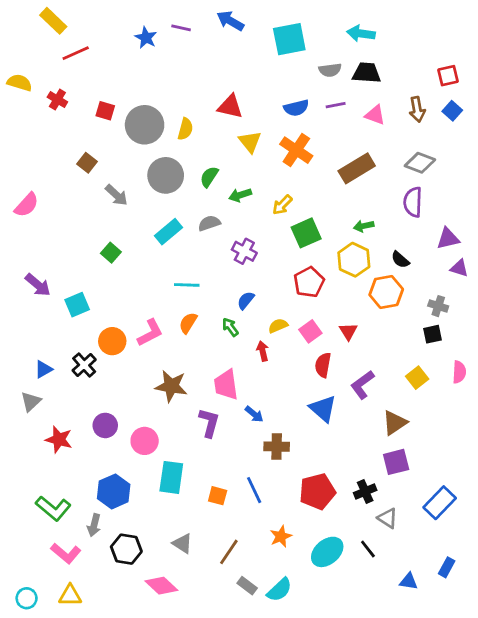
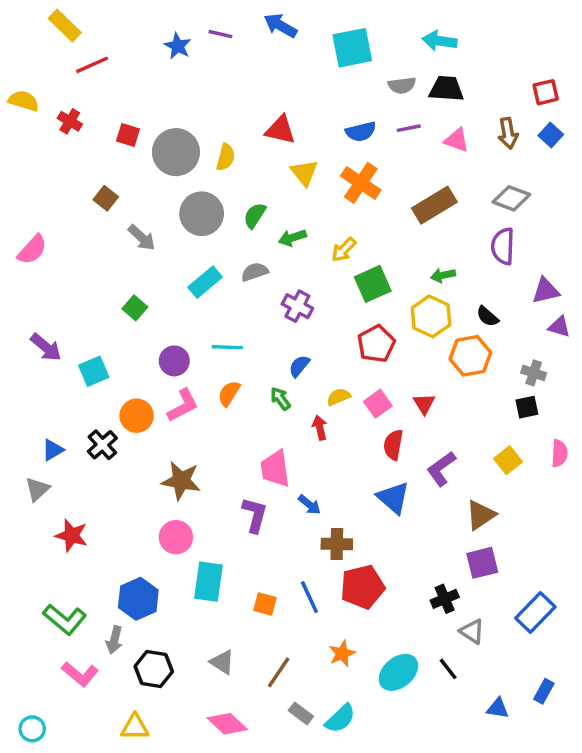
brown star: (171, 386) -> (181, 481), moved
purple circle: (105, 425) -> (174, 361), moved
red pentagon: (317, 491) -> (363, 587), moved
pink diamond: (161, 586) -> (227, 724), moved
yellow triangle: (70, 595) -> (135, 727), moved

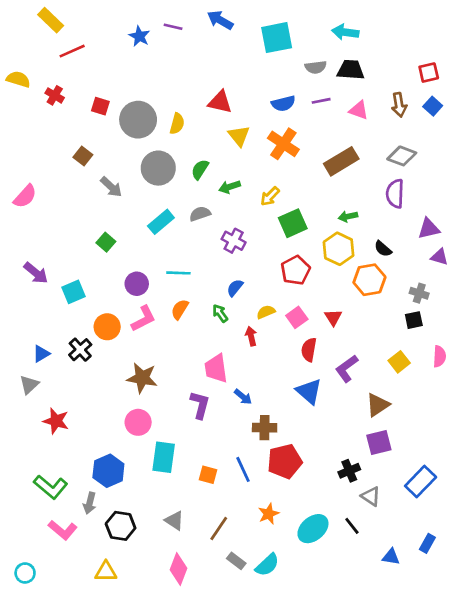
pink diamond: (227, 724) -> (178, 569), turned 68

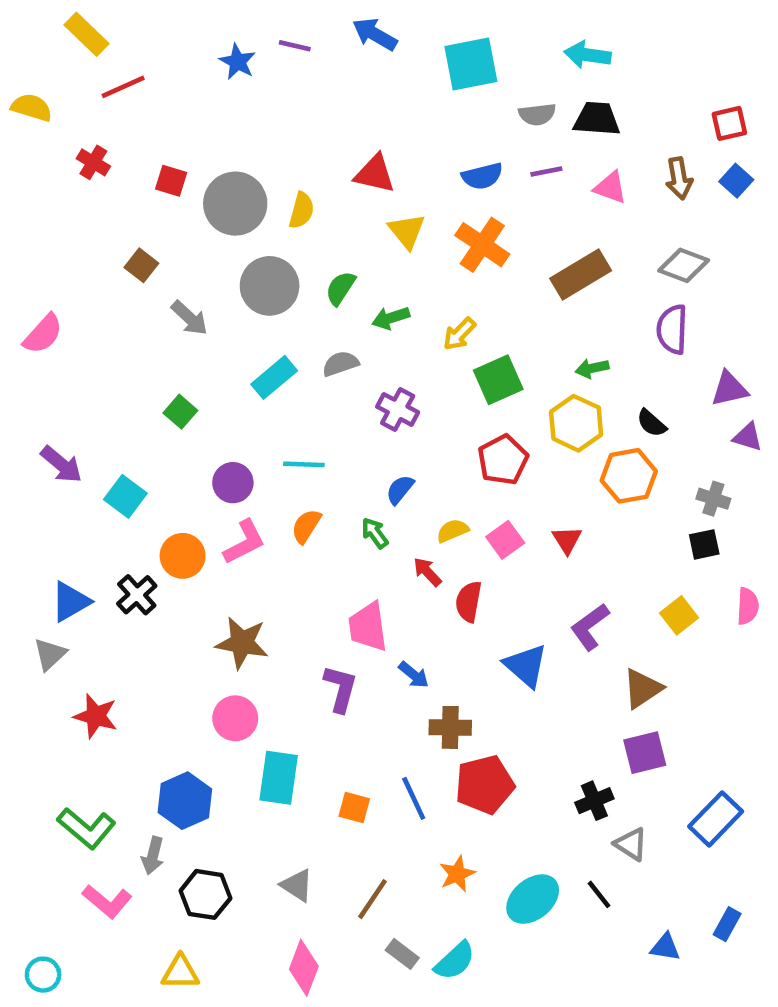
yellow semicircle: (18, 79) -> (32, 107), moved
cyan square: (73, 292) -> (125, 496), turned -30
red arrow: (251, 336) -> (427, 572), turned -30
red semicircle: (309, 350) -> (469, 602), moved
blue triangle: (41, 354) -> (70, 602), size x1.4

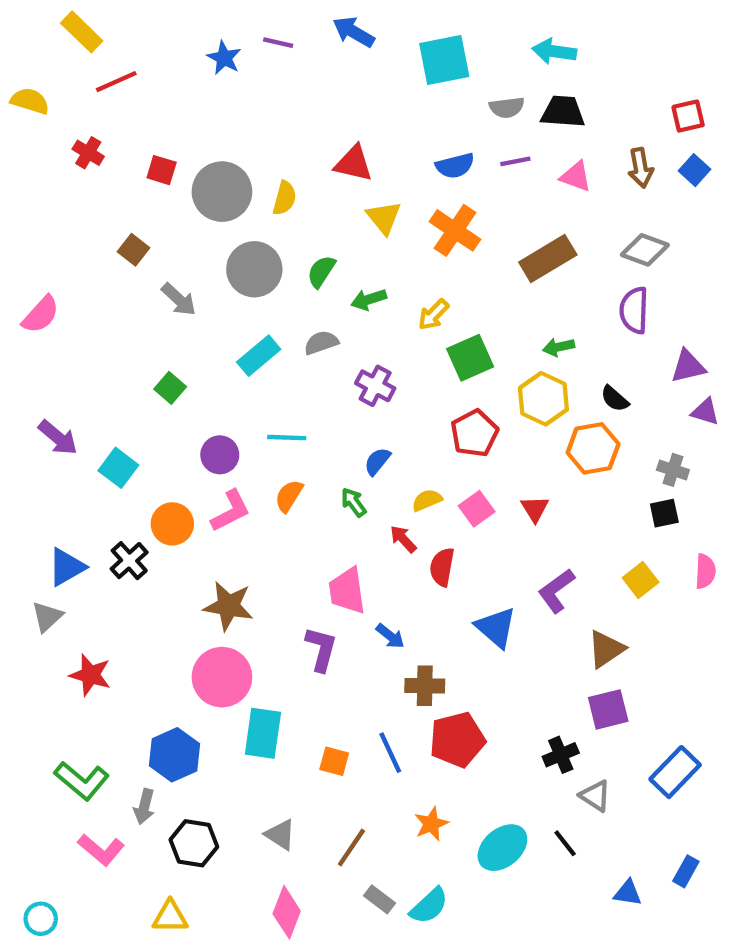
pink circle: (235, 718) -> (222, 677), size x1.4

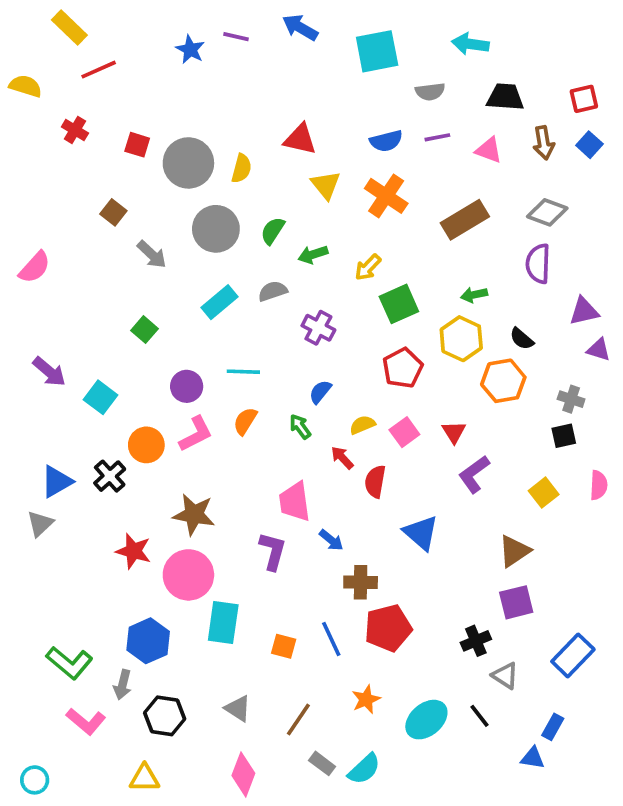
black trapezoid: (563, 112) -> (505, 97), moved
purple L-shape: (556, 591) -> (474, 474), moved
red star: (90, 675) -> (133, 551), moved
blue rectangle: (686, 871) -> (553, 727), moved

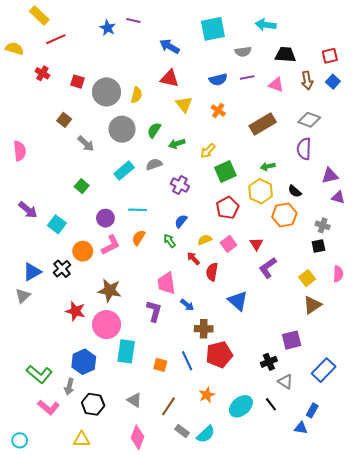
blue arrow: (300, 27) -> (170, 46), moved
orange cross: (386, 196) -> (218, 111), size x0.6
pink semicircle: (35, 267) -> (20, 151), turned -48
brown triangle: (514, 551) -> (312, 305), moved

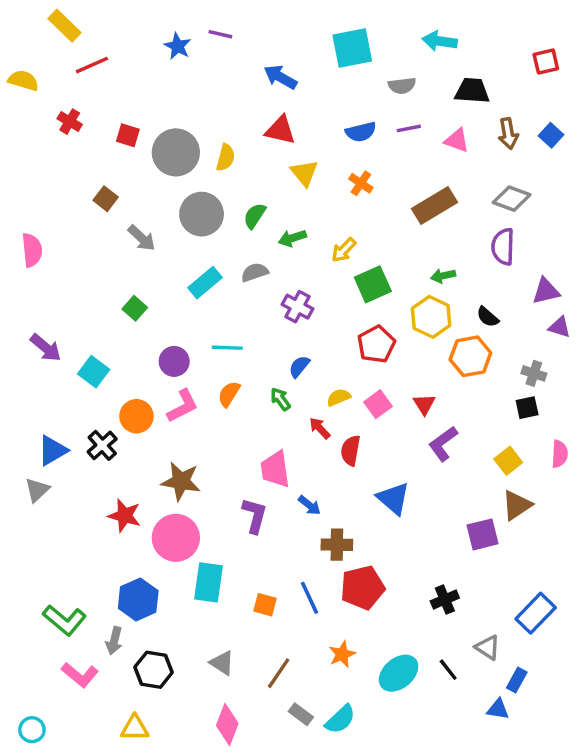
red square: (330, 56) -> (546, 62), moved
purple square: (292, 340) -> (482, 534), moved
gray triangle: (285, 381) -> (488, 647), moved

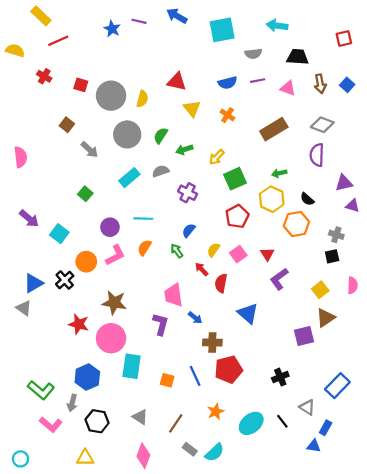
blue arrow: (280, 77) -> (177, 16), moved
yellow semicircle: (339, 397) -> (213, 250), turned -32
gray triangle: (37, 490) -> (24, 308), turned -42

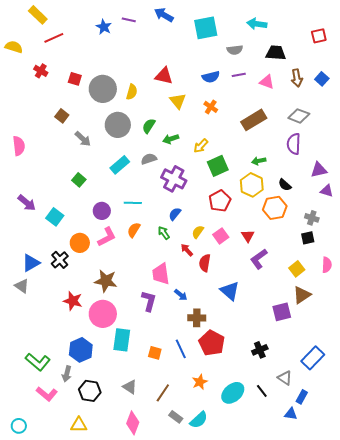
purple cross: (188, 193) -> (174, 179), size x1.4
red pentagon: (229, 369) -> (212, 343), turned -30

